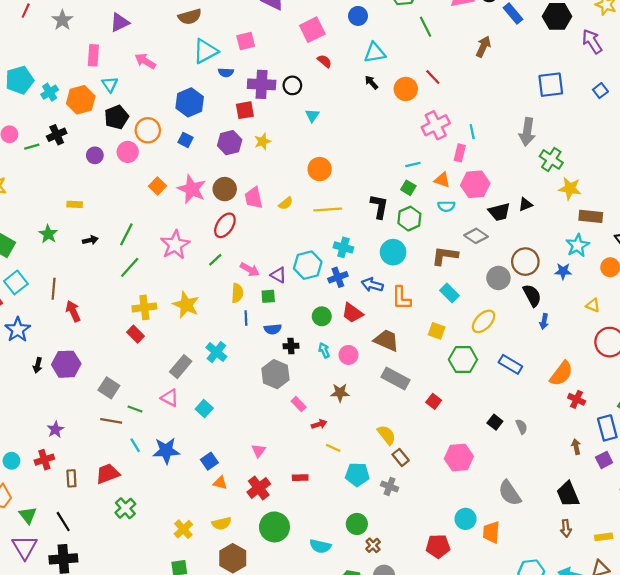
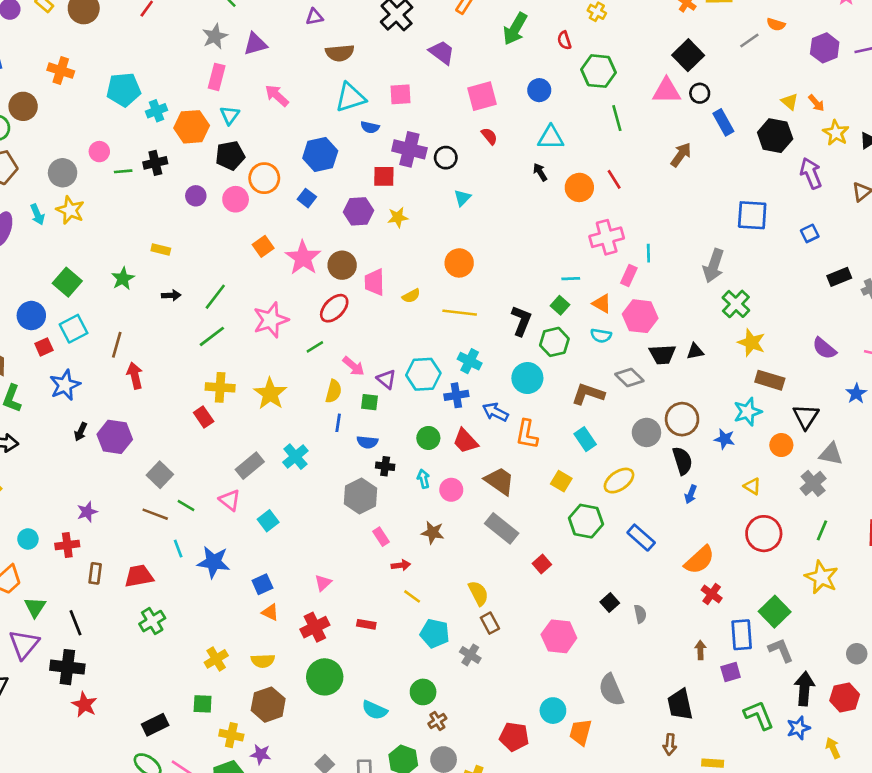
gray star: (62, 20) -> (215, 36), moved

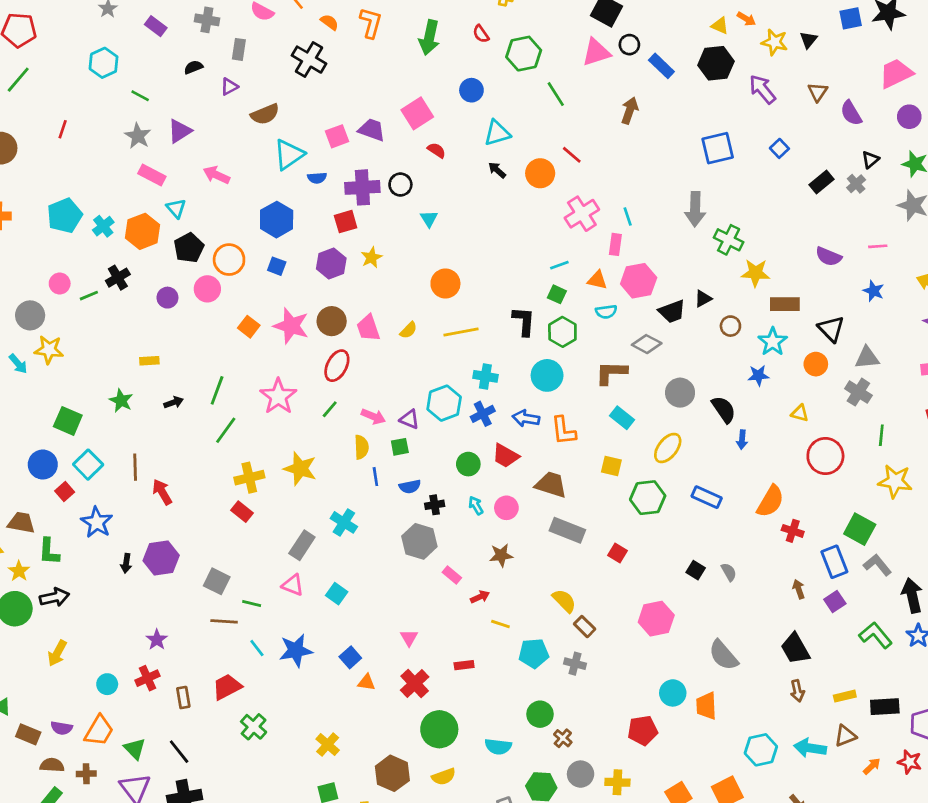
purple trapezoid: (442, 52) -> (372, 130), moved
pink rectangle: (217, 77) -> (152, 175), turned -60
brown circle: (682, 419) -> (730, 326), moved, size x0.6
yellow semicircle: (263, 661) -> (444, 777), moved

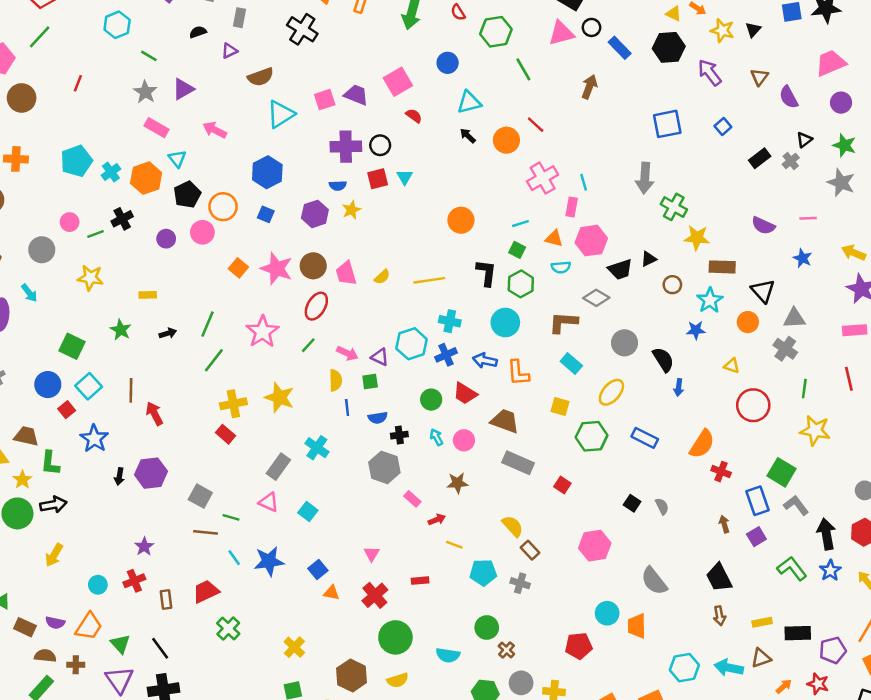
blue semicircle: (317, 178) -> (338, 186), moved
red square: (346, 222) -> (378, 179), moved
orange circle: (445, 284) -> (461, 220), moved
yellow star: (49, 350) -> (90, 278), moved

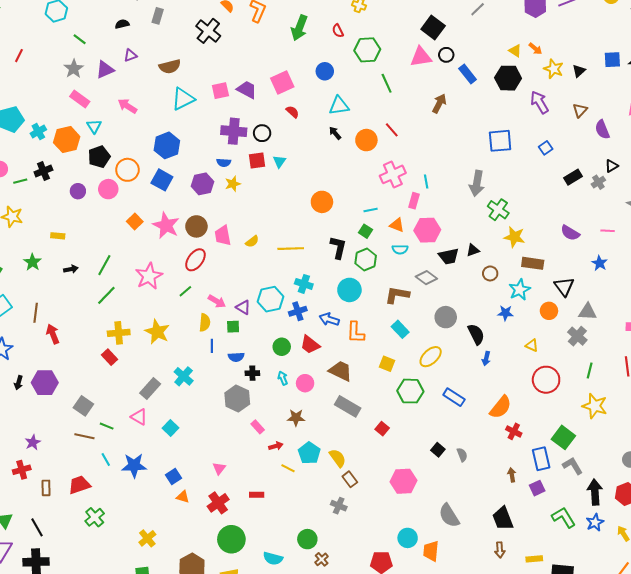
purple triangle: (229, 51) -> (130, 55), moved
blue square: (266, 214) -> (162, 180), size x1.5
cyan pentagon: (483, 572) -> (309, 453), moved, turned 30

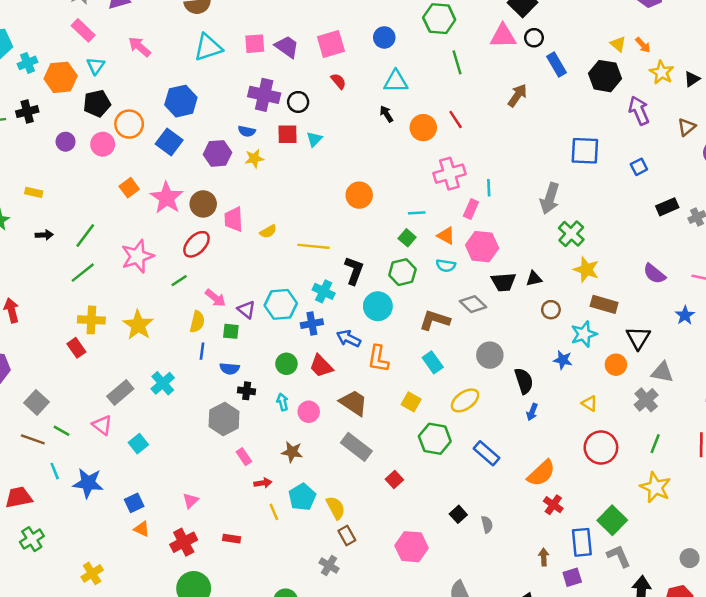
black L-shape: (338, 247) -> (354, 271), moved
yellow line: (288, 468) -> (274, 512), turned 32

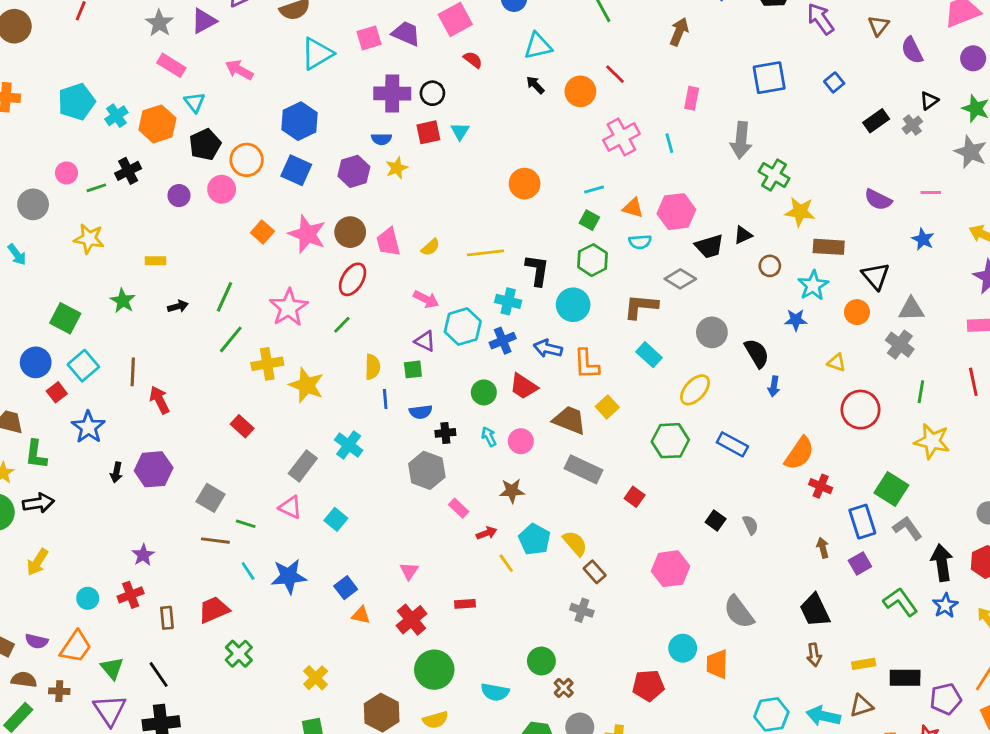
pink rectangle: (471, 209) -> (692, 98), moved
pink arrow: (215, 298) -> (426, 299), moved
yellow cross: (91, 320) -> (267, 364), moved
yellow square: (411, 402) -> (607, 407), moved, turned 30

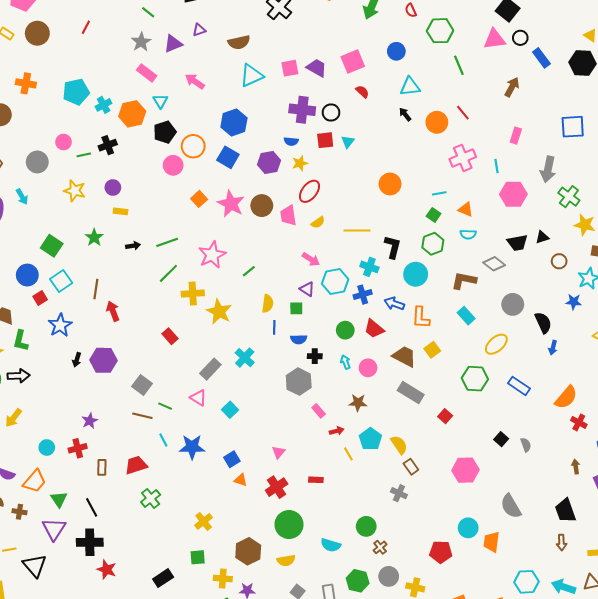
purple circle: (179, 196) -> (113, 188), moved
pink hexagon: (676, 212) -> (513, 194), moved
red ellipse: (353, 279) -> (310, 191), moved
green line: (225, 297) -> (167, 242), turned 40

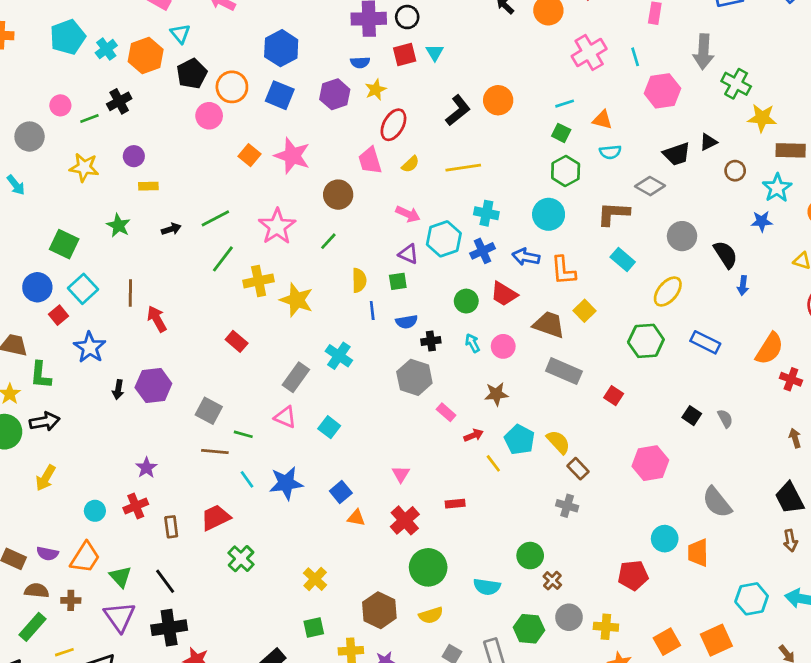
brown circle: (262, 206) -> (338, 195), moved
black L-shape: (393, 247) -> (458, 110), moved, turned 45

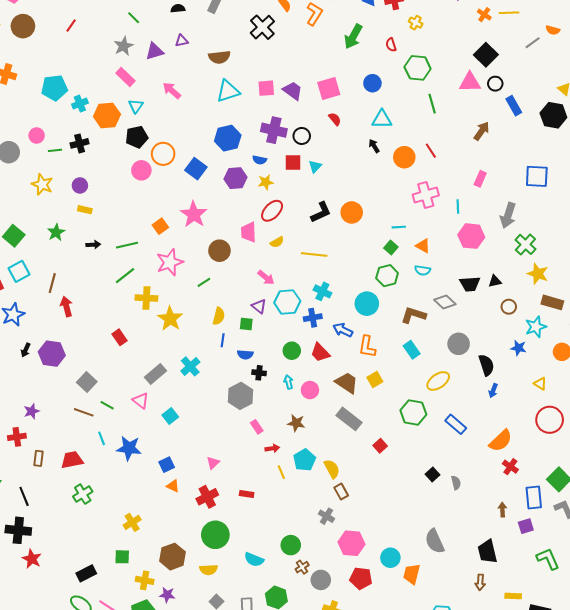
blue hexagon: (281, 48) -> (228, 138), moved
orange square: (249, 155) -> (160, 226), moved
pink hexagon: (650, 463) -> (351, 543), moved
gray circle: (569, 617) -> (321, 580), moved

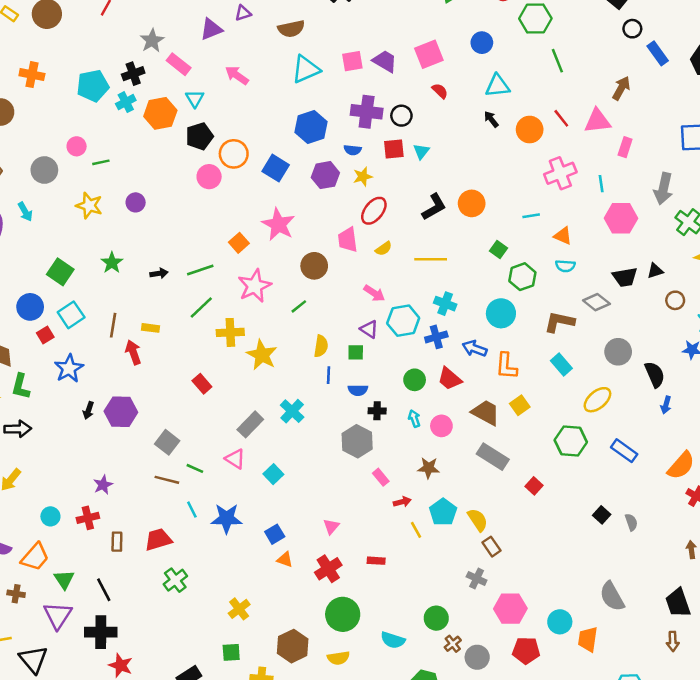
gray star: (124, 46) -> (152, 41), moved
pink triangle: (470, 82) -> (597, 121), moved
black cross: (80, 143) -> (133, 74), moved
yellow rectangle: (85, 210) -> (150, 328), moved
green square: (391, 248) -> (499, 249), moved

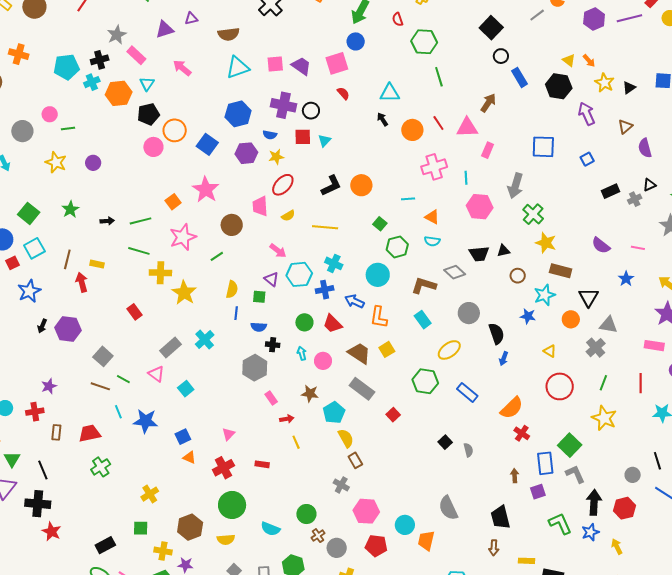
blue circle: (482, 43) -> (356, 41), moved
green line: (201, 308) -> (139, 251), turned 55
cyan pentagon: (443, 512) -> (334, 413), moved

